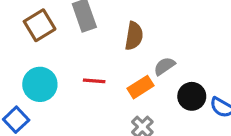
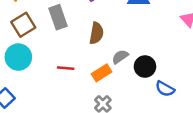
cyan circle: (40, 84) -> (18, 57), moved
black circle: (192, 96) -> (145, 67), moved

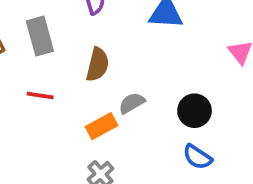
black circle: (145, 67) -> (194, 111), moved
red line: (66, 68) -> (40, 96), moved

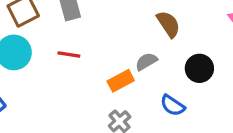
brown semicircle: (98, 65) -> (168, 24), moved, turned -48
blue semicircle: (197, 157) -> (173, 105), moved

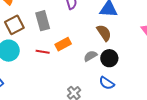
black circle: (199, 68) -> (109, 58), moved
orange rectangle: (121, 81) -> (63, 44), moved

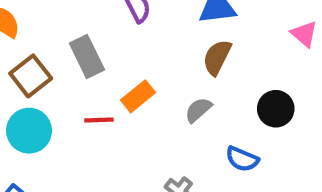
brown semicircle: (104, 33) -> (217, 57), turned -108
black circle: (109, 58) -> (276, 109), moved

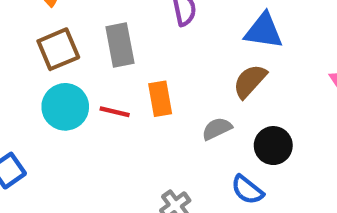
orange rectangle: (138, 96) -> (160, 99), turned -76
black circle: (276, 109) -> (273, 146), moved
cyan circle: (29, 131) -> (65, 107), moved

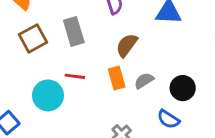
brown semicircle: (250, 81) -> (127, 45), moved
orange rectangle: (160, 99) -> (117, 78), moved
cyan circle: (65, 107) -> (48, 95), moved

